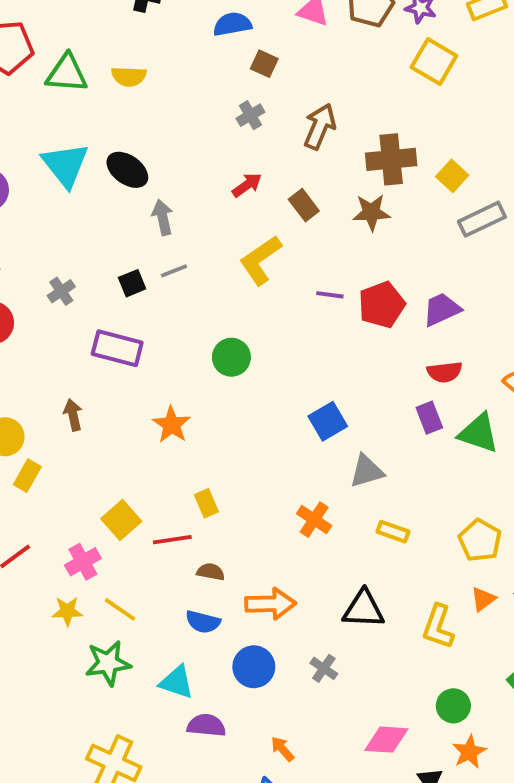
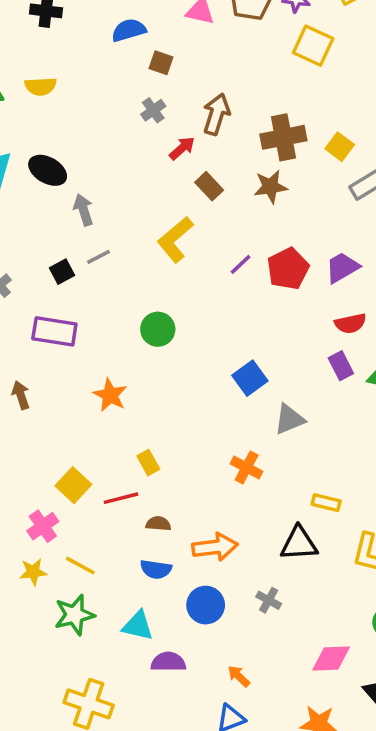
red arrow: (247, 185) -> (182, 148), moved
purple line: (330, 295) -> (241, 264), turned -45
yellow rectangle: (393, 532) -> (326, 503), moved

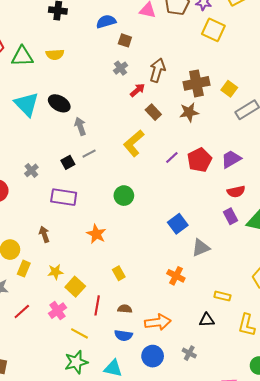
red line: (121, 498) -> (97, 305), moved, turned -66
black triangle: (299, 544) -> (207, 320), size x0.7
yellow star: (33, 572) -> (55, 272), moved

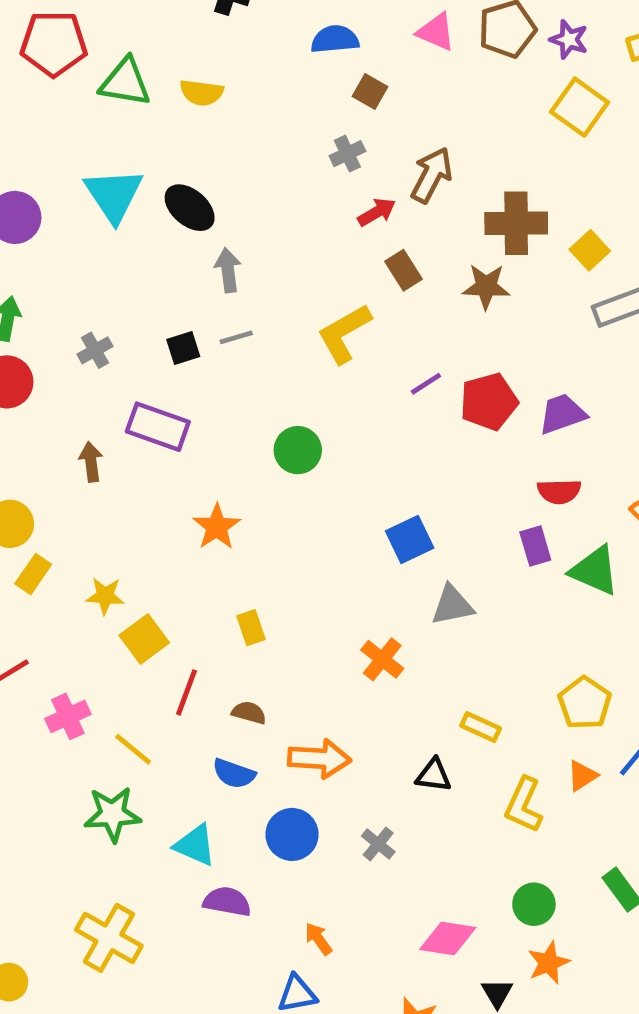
brown arrow: (44, 234) -> (91, 462), moved
pink cross: (57, 311) -> (68, 716), moved

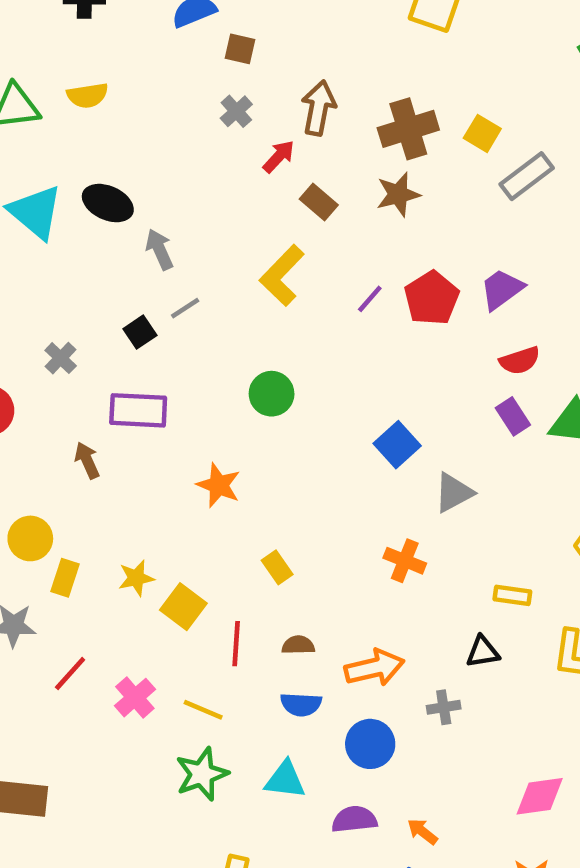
gray cross: (378, 844) -> (444, 707), moved, turned -32
purple semicircle: (227, 902) -> (354, 819), moved

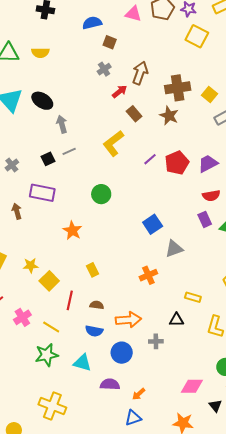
brown star: (398, 194) -> (169, 116), turned 30
orange cross: (405, 561) -> (148, 275), turned 36
orange arrow: (422, 832) -> (139, 394), turned -88

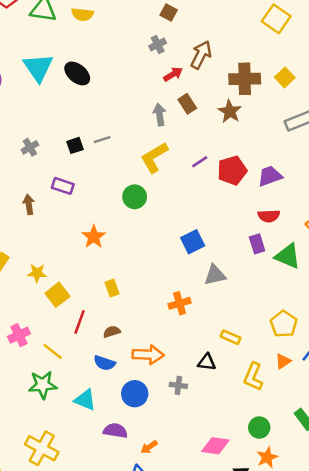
yellow square: (210, 95) -> (285, 77), moved
gray arrow: (62, 124) -> (159, 115), moved
yellow L-shape: (113, 143) -> (154, 157), moved
purple rectangle: (42, 193) -> (63, 186), size x0.7
brown semicircle: (97, 305) -> (112, 332), turned -32

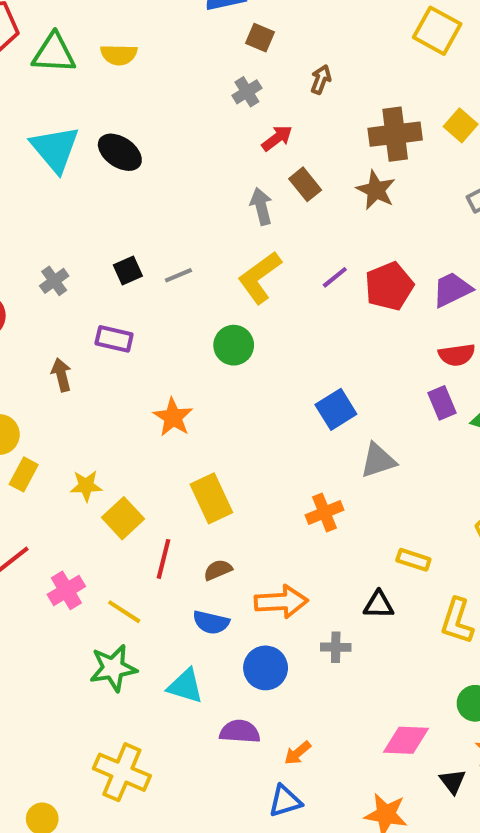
brown arrow: (201, 55) -> (321, 79), moved, size x0.6
gray line: (102, 140) -> (178, 275), moved
yellow rectangle: (112, 288) -> (211, 498), size x1.6

